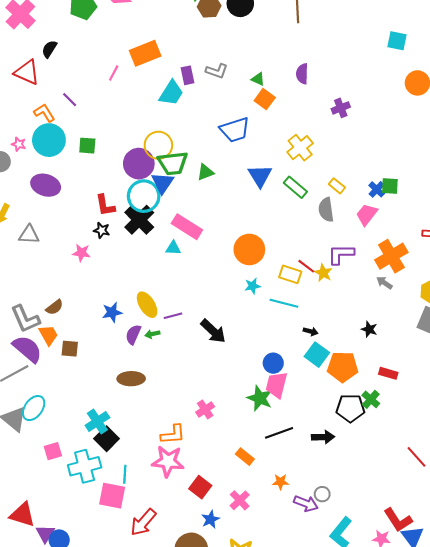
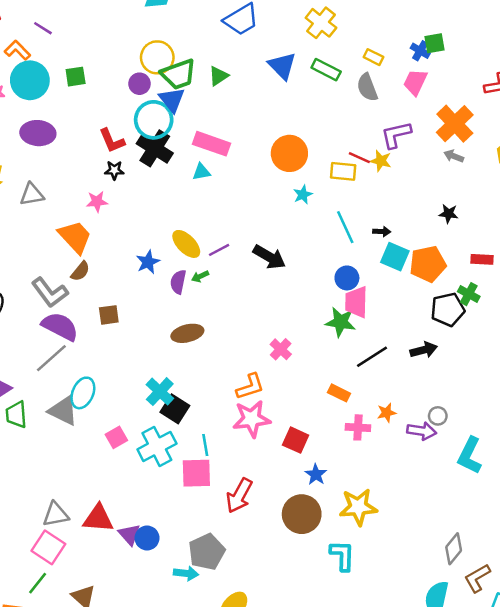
purple circle: (139, 164) -> (140, 84), size x0.6
cyan line: (284, 303) -> (345, 227), moved, turned 64
orange trapezoid: (48, 335) -> (75, 237), moved, size x1.4
pink cross: (240, 500) -> (358, 427), moved, turned -30

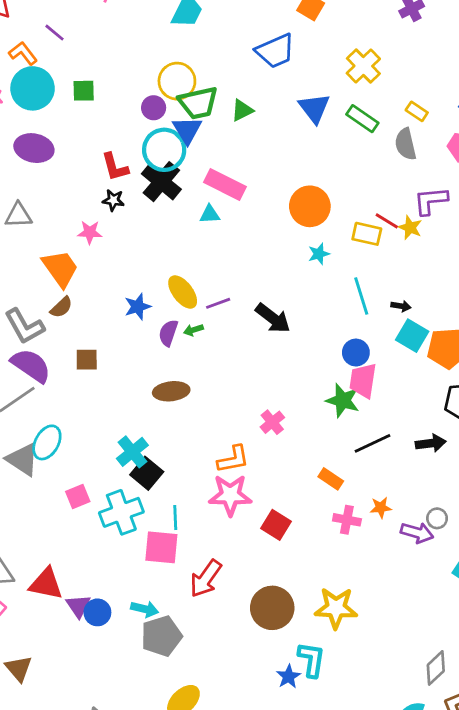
blue star: (316, 474) -> (289, 677), moved
cyan arrow: (186, 573) -> (145, 609), moved

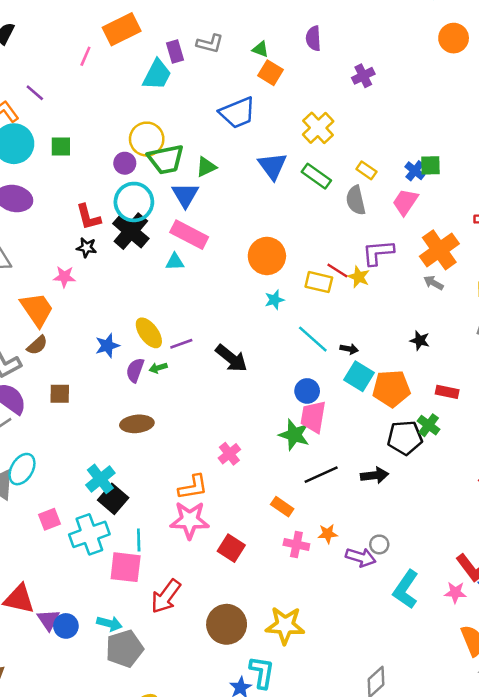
blue triangle: (187, 130) -> (185, 195), moved
cyan line: (361, 296) -> (313, 339), turned -32

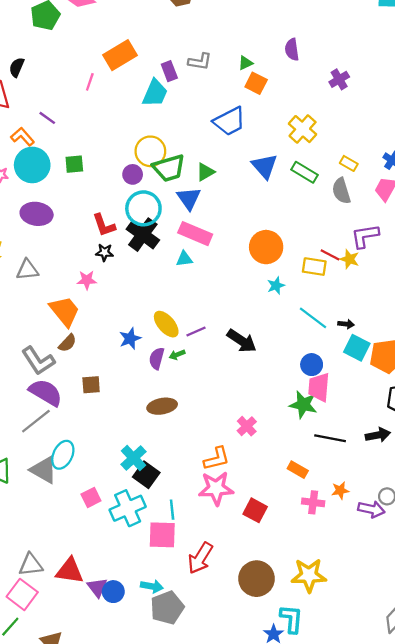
green triangle: (260, 49) -> (245, 63), turned -42
black line: (321, 475) -> (330, 438), turned 40

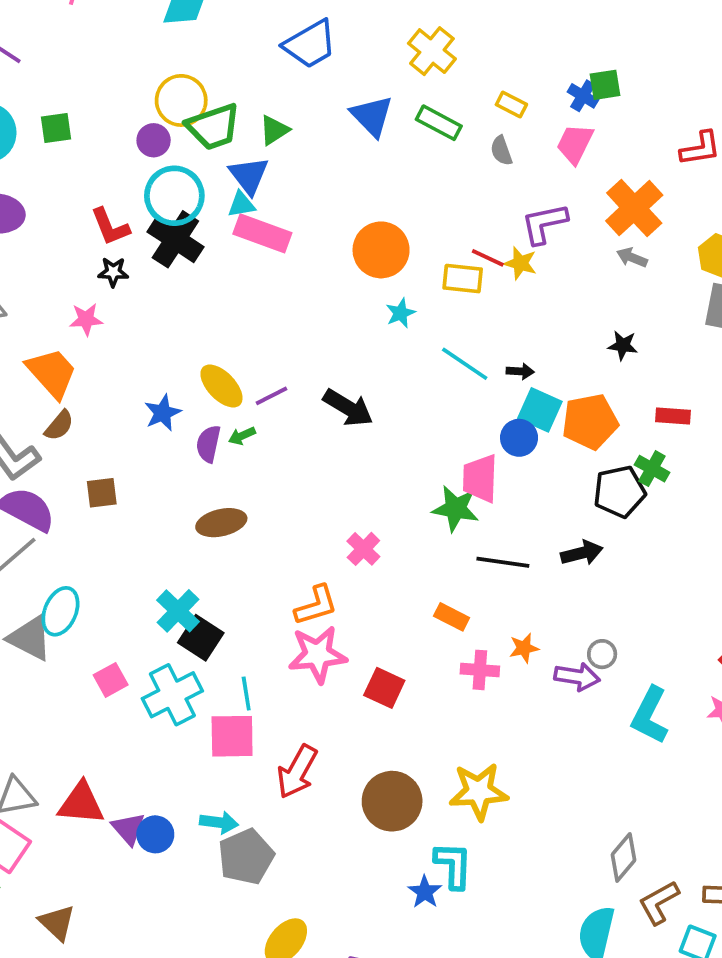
gray semicircle: (341, 191) -> (501, 151), size x0.7
cyan triangle: (184, 259) -> (241, 204), moved
blue circle: (312, 365) -> (519, 438), moved

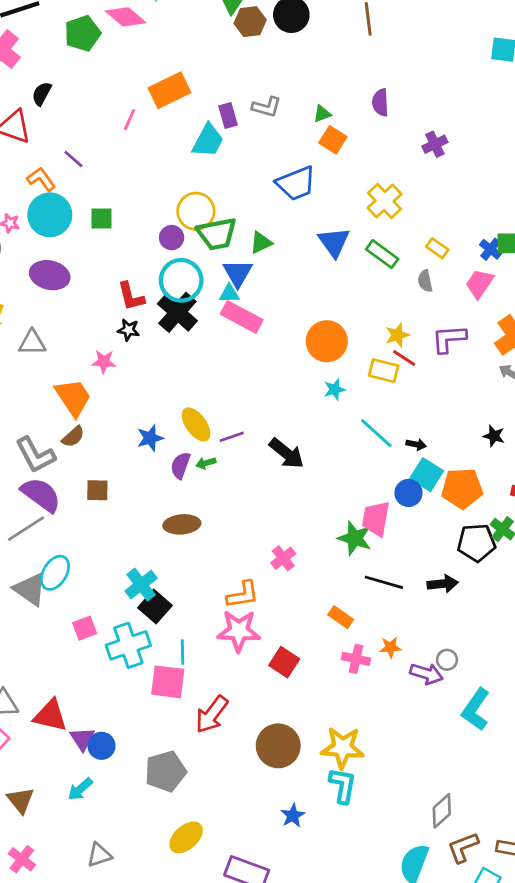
yellow star: (520, 263) -> (397, 335), moved, turned 30
cyan arrow: (219, 822) -> (80, 789), moved, turned 124
cyan L-shape: (453, 865) -> (343, 786), moved

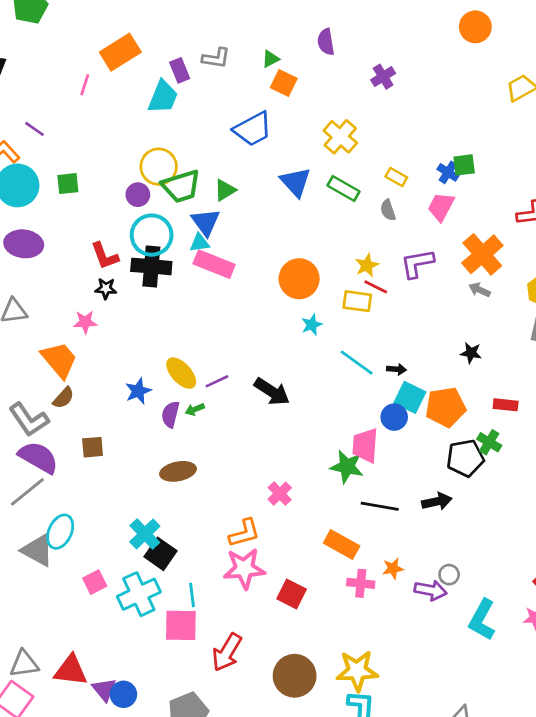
black cross: (177, 312) -> (151, 266), turned -30
orange rectangle: (341, 617) -> (342, 544), size x1.4

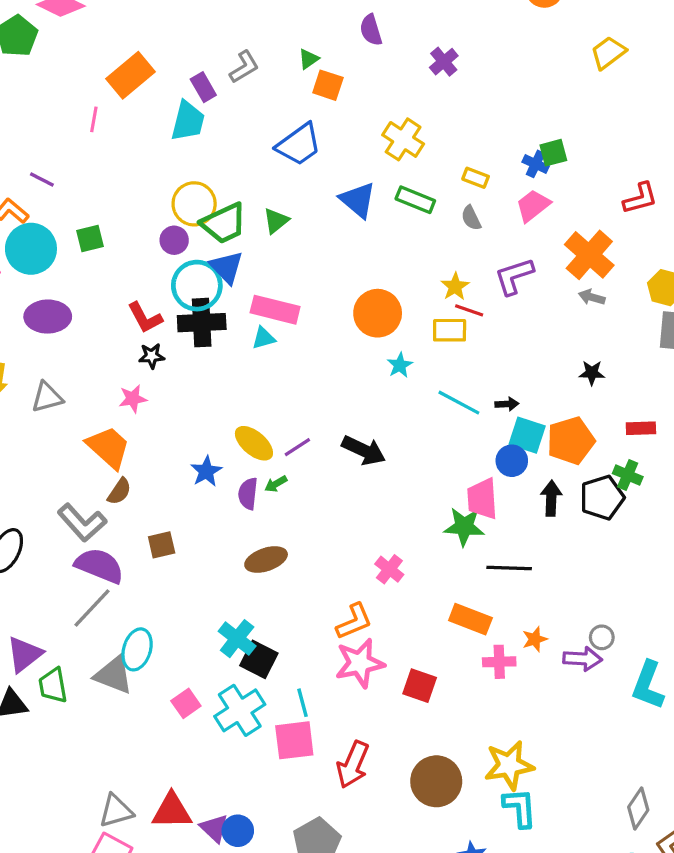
gray L-shape: (216, 58) -> (244, 67), turned -32
pink trapezoid: (441, 207) -> (533, 206), turned 32
blue triangle: (206, 222) -> (227, 267), moved
cyan triangle: (200, 243) -> (264, 338), moved
black arrow: (437, 501) -> (551, 498), moved, turned -68

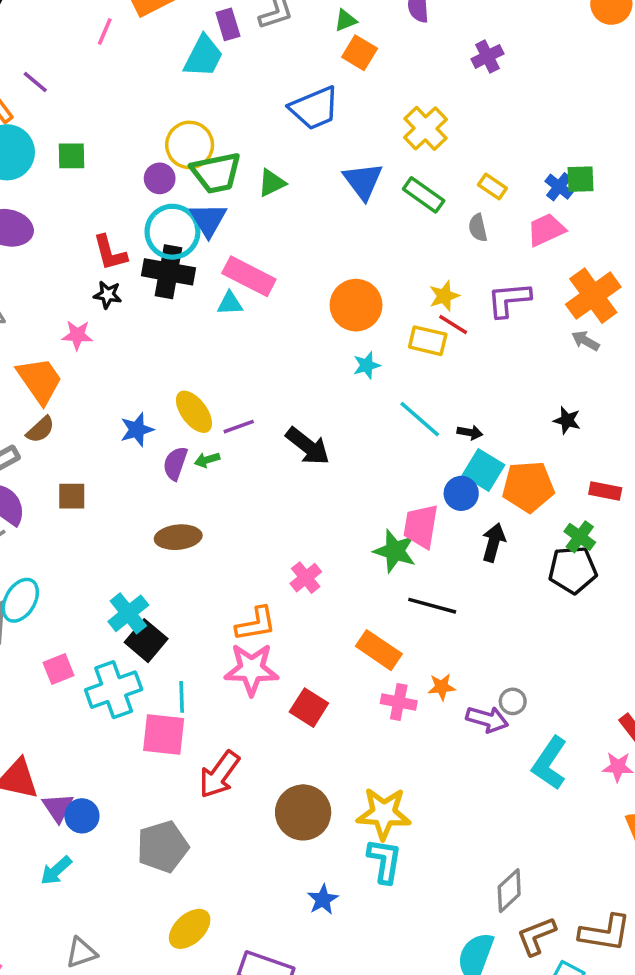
black pentagon: (602, 498) -> (573, 570), moved

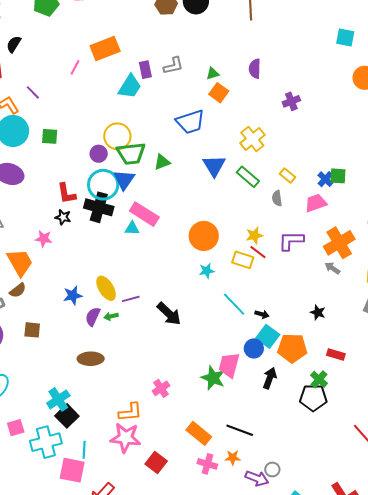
black line: (432, 606) -> (240, 430), moved

